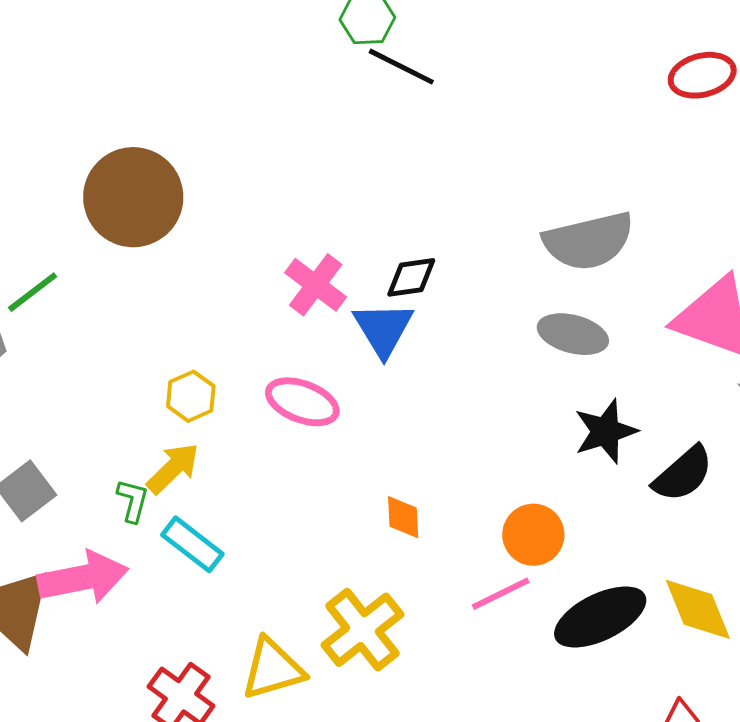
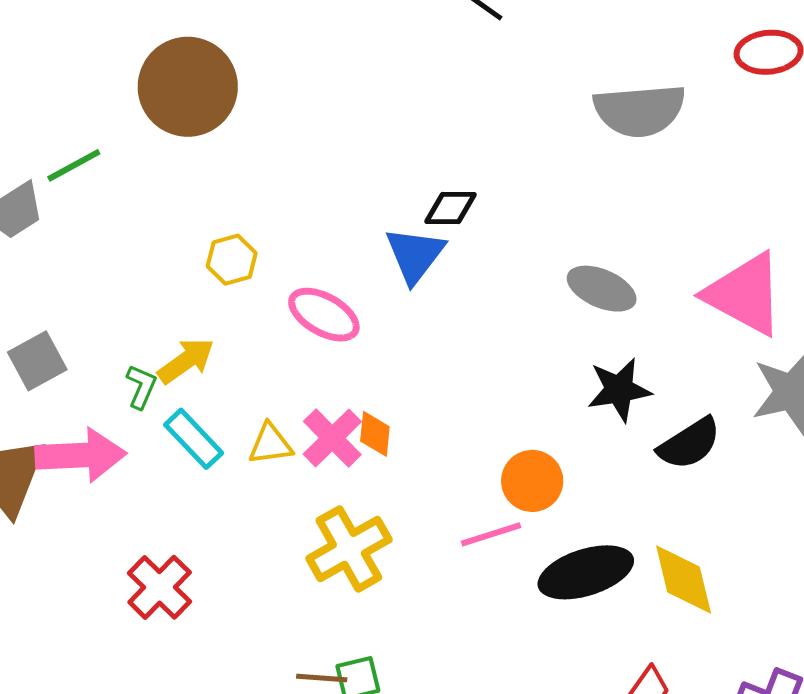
gray semicircle: (589, 241) -> (640, 110), moved
pink cross: (316, 285) -> (332, 438), moved
yellow hexagon: (191, 396) -> (232, 260), moved
orange diamond: (403, 517) -> (375, 434), moved
yellow triangle: (273, 669) -> (270, 444), moved, size x0.7

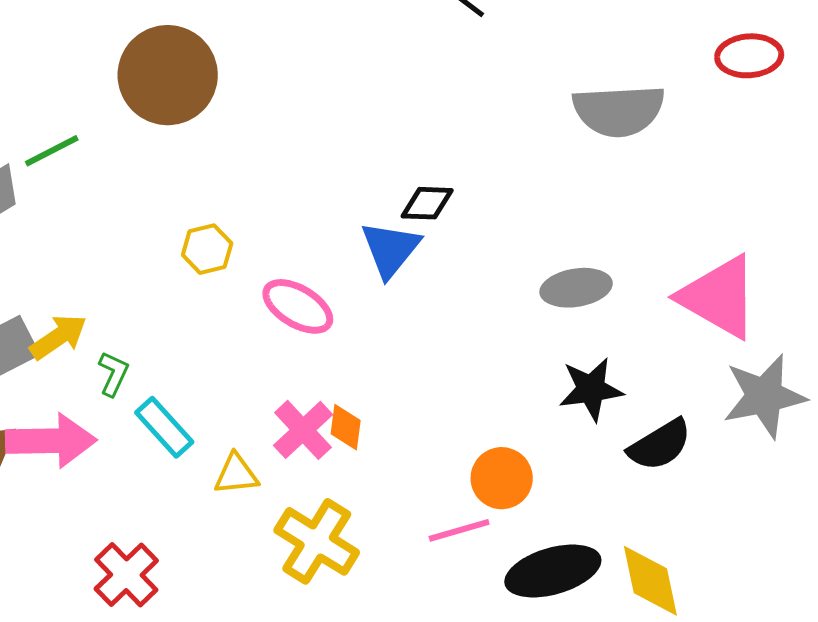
gray ellipse: (602, 289) -> (576, 288), turned -34
yellow arrow: (186, 361) -> (58, 337), moved
yellow triangle: (270, 444) -> (236, 474), moved
yellow cross: (349, 549) -> (317, 541), turned -30

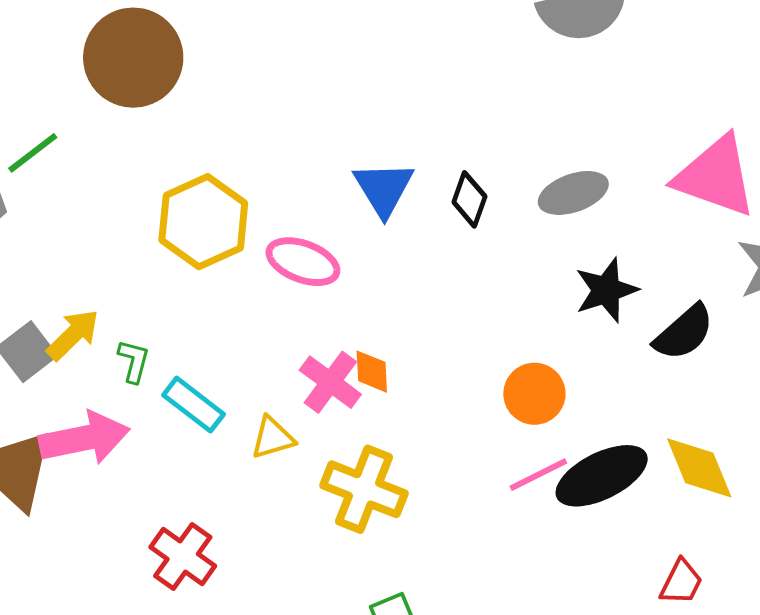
black diamond: (427, 203) -> (469, 199), moved, turned -62
yellow hexagon: (207, 249) -> (203, 222), size x1.8
pink line: (459, 530) -> (538, 475), moved

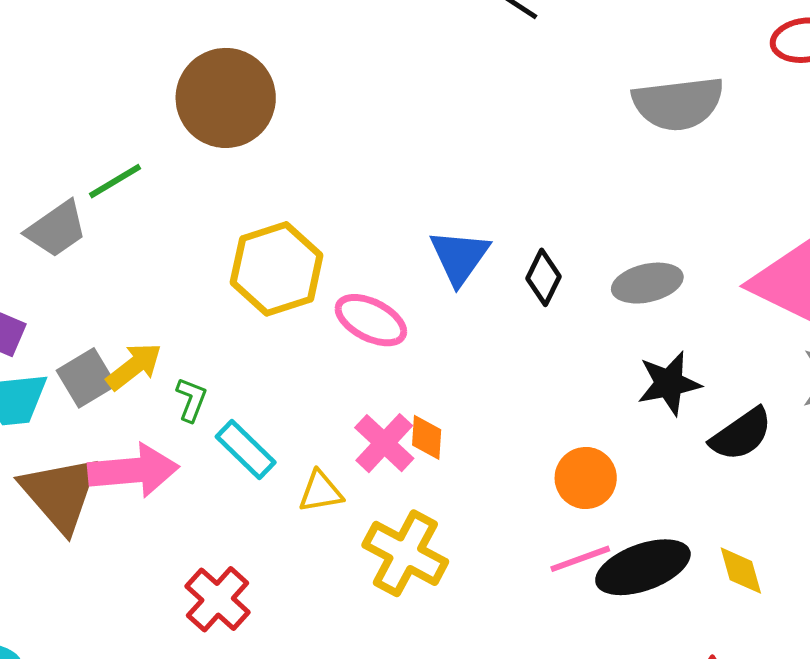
yellow diamond: (699, 468) -> (741, 571), size x0.7

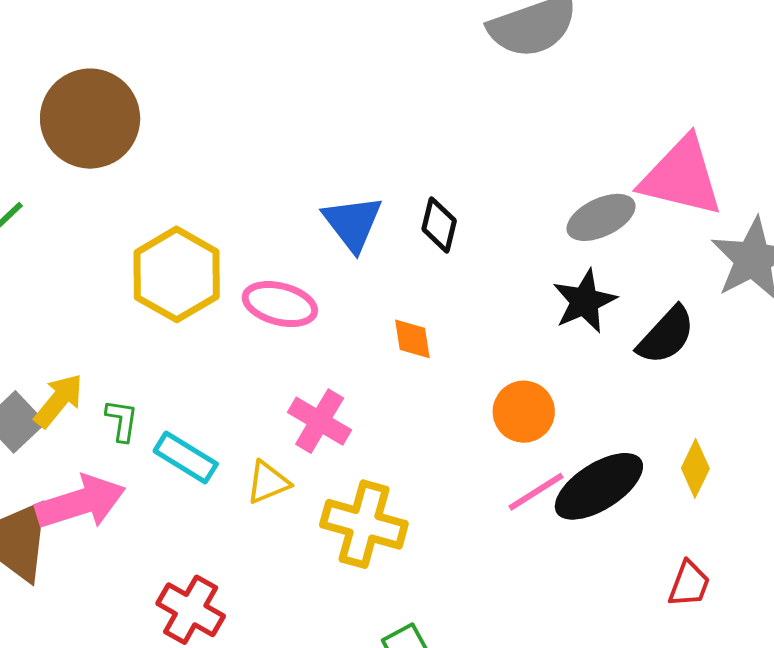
gray ellipse: (647, 283) -> (601, 217), moved
orange diamond: (427, 437) -> (412, 339), moved
yellow diamond: (741, 571) -> (695, 468), turned 54

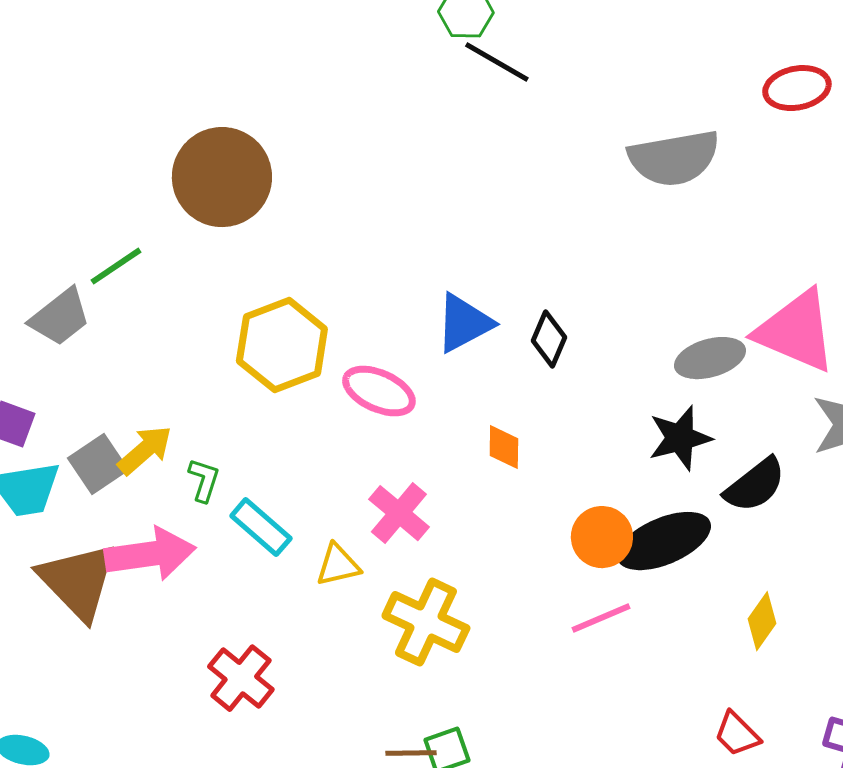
blue triangle: (353, 223) -> (464, 323), turned 30
black ellipse: (599, 486) -> (664, 541), moved
red trapezoid: (689, 584) -> (737, 734), turned 105

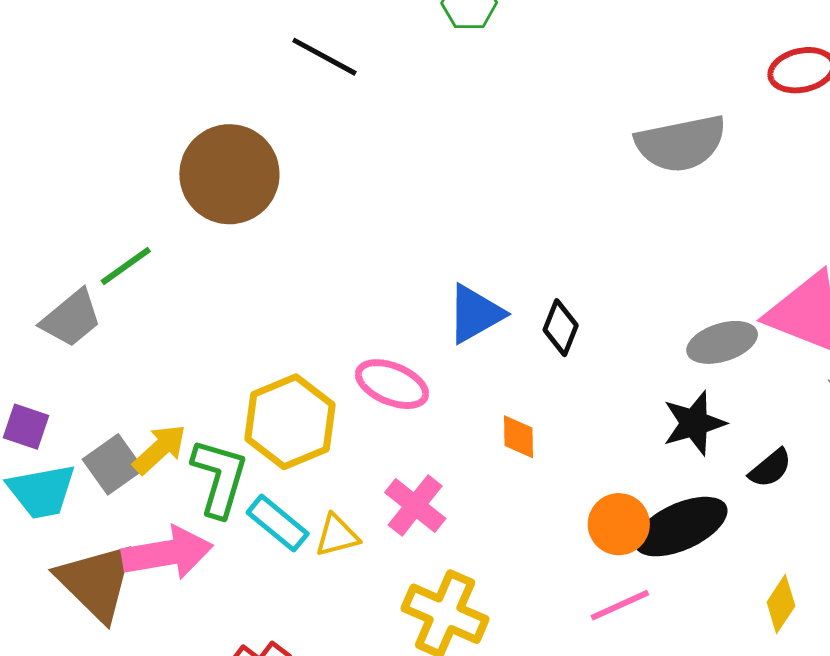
black line: (497, 62) -> (324, 57), moved
yellow hexagon: (282, 345) -> (290, 422), moved
green L-shape: (204, 480) -> (219, 478), size x1.8
black semicircle: (755, 485) -> (770, 468), size x0.7
yellow triangle: (338, 565) -> (337, 536), moved

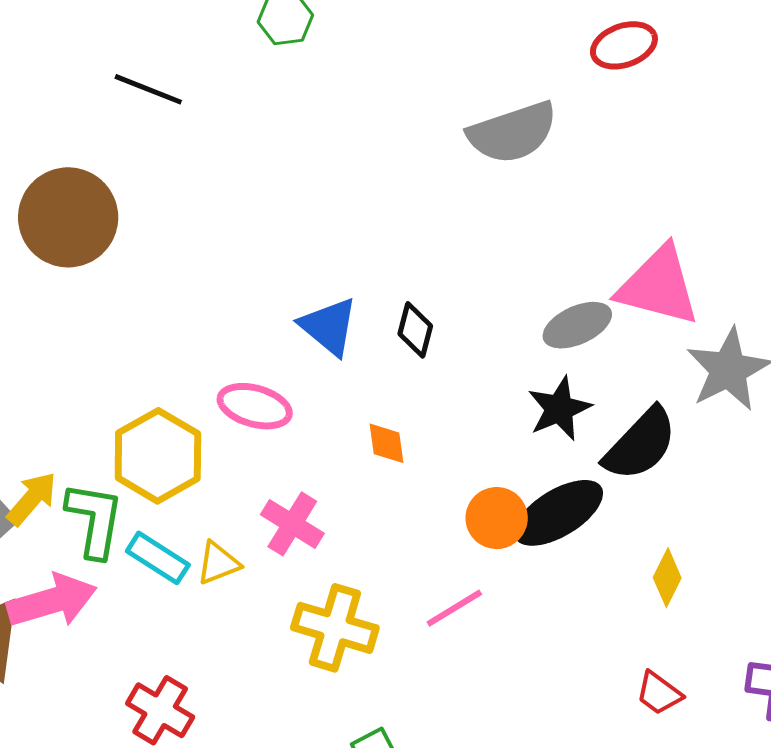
blue triangle: (475, 314) -> (329, 326), turned -44
black semicircle: (770, 468) -> (640, 444), size x1.8
pink line: (620, 605) -> (454, 608), moved

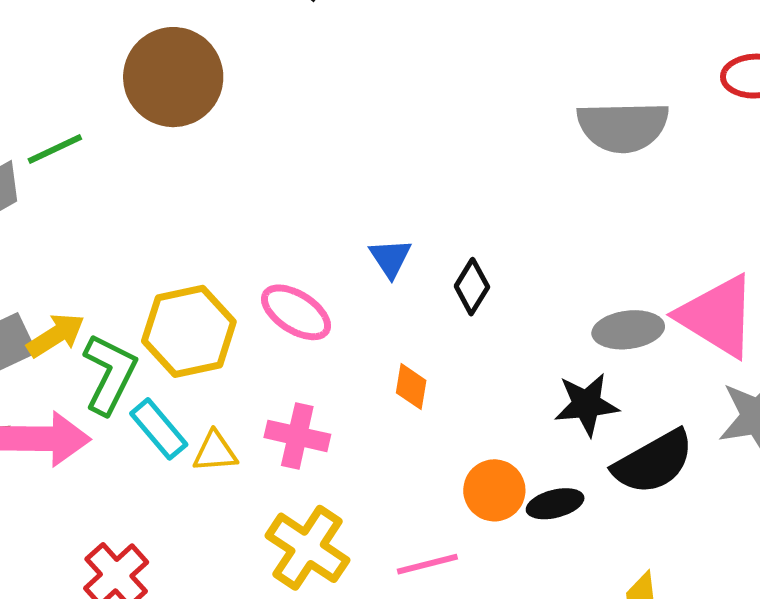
blue triangle: (329, 326) -> (390, 258), size x0.7
black ellipse: (559, 513) -> (555, 504), size x0.6
pink cross: (292, 524) -> (297, 436), turned -36

